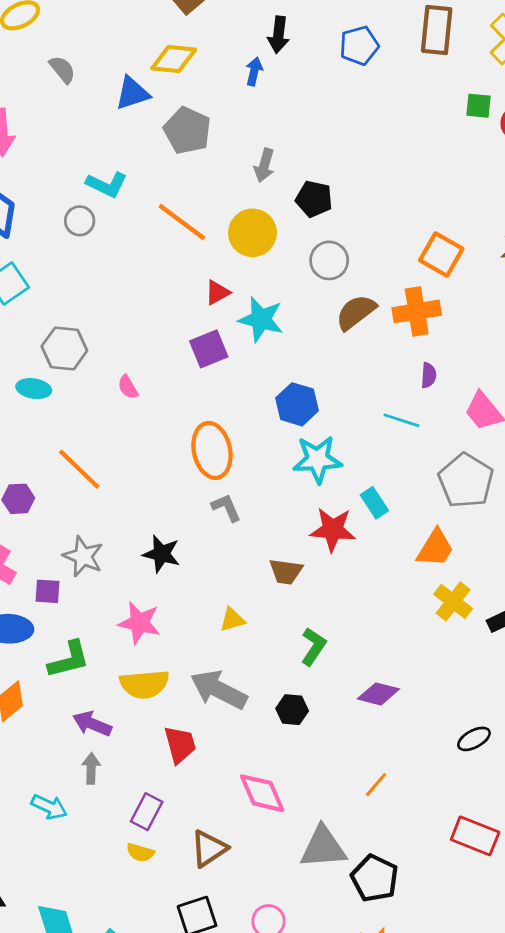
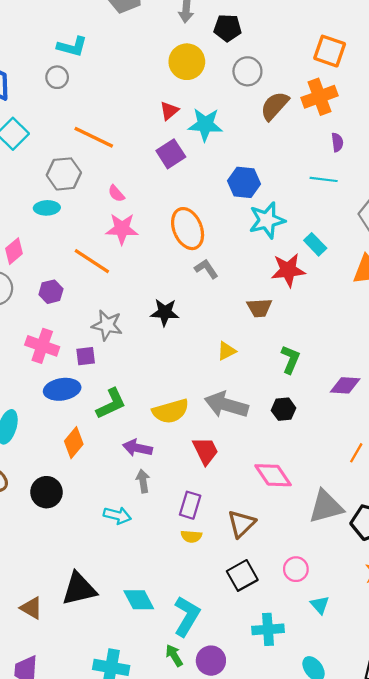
orange line: (182, 222) -> (94, 137), moved
pink star: (139, 623) -> (122, 229), moved

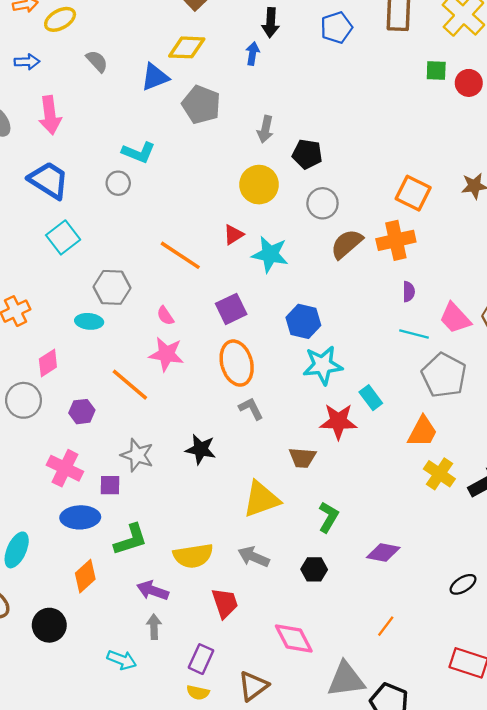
orange line: (94, 137) -> (180, 255), moved
purple square: (171, 154) -> (231, 309), moved
cyan line: (324, 179) -> (414, 334), moved
yellow triangle: (227, 351) -> (261, 499), size x1.8
gray arrow: (226, 405) -> (254, 557), size x0.7

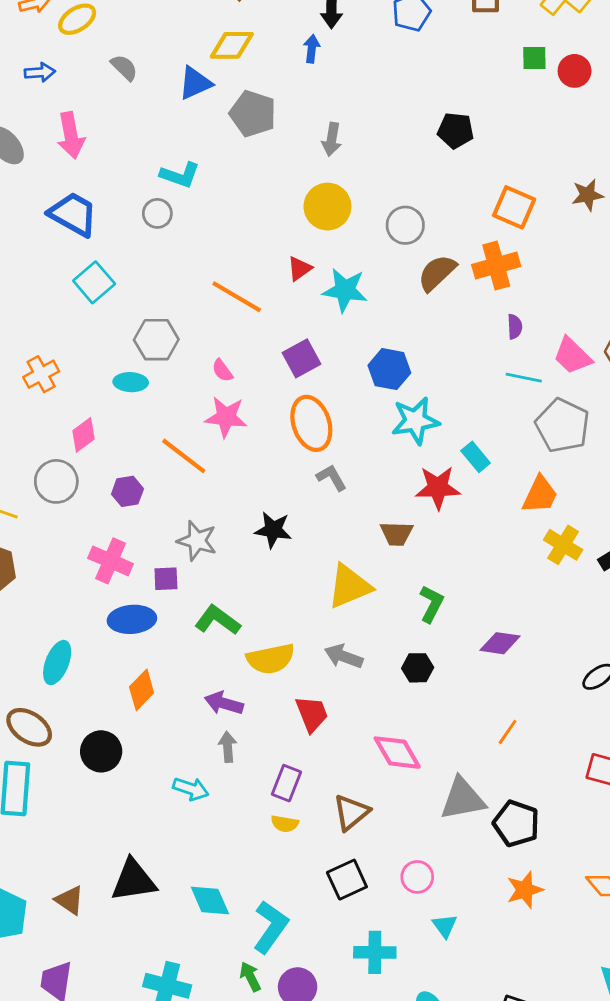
black pentagon: (307, 154) -> (456, 130), moved
green L-shape: (131, 540) -> (217, 620), moved, turned -123

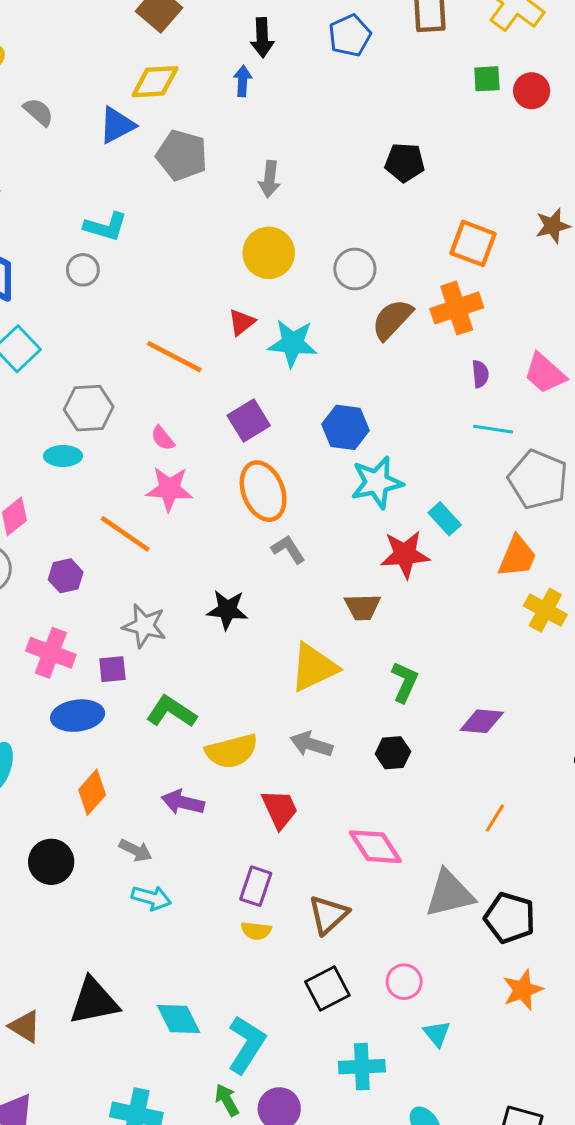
pink trapezoid: (572, 356) -> (545, 373), moved
gray arrow: (228, 747) -> (136, 850), moved, turned 124

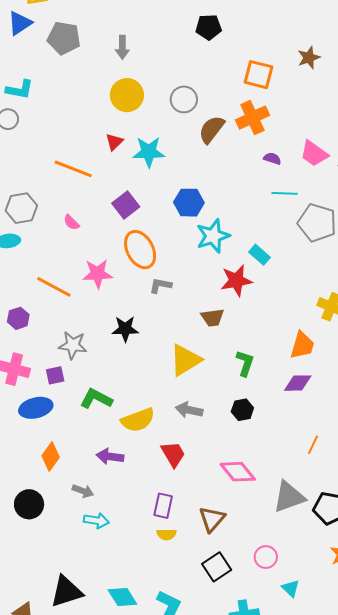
purple semicircle: (480, 374) -> (272, 159), turned -60
pink star: (169, 489) -> (98, 274), moved
gray L-shape: (288, 549) -> (160, 285), turned -40
orange trapezoid: (517, 557) -> (302, 345), moved

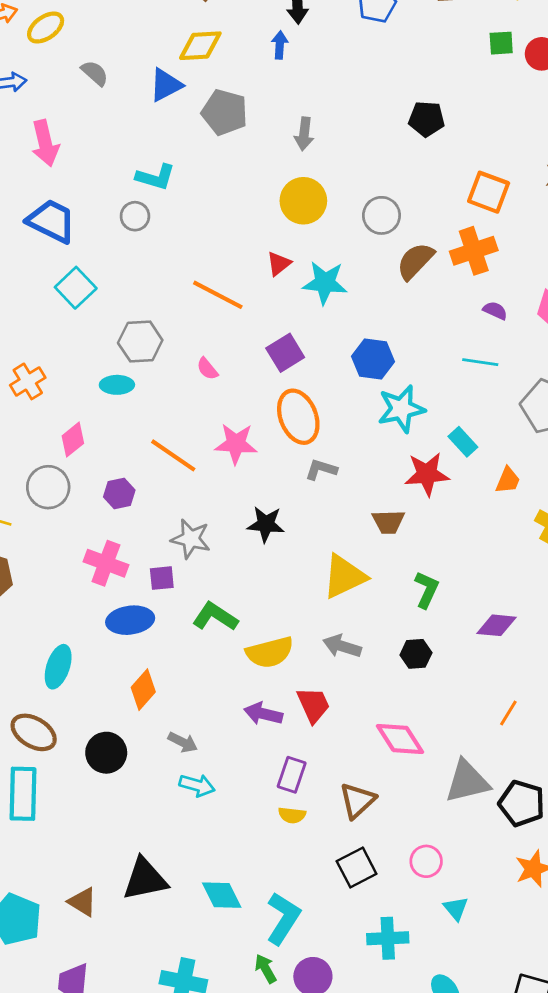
cyan line: (284, 193) -> (480, 362), moved
orange trapezoid: (302, 345) -> (508, 480), moved, size x0.7
purple arrow: (110, 457) -> (263, 714), moved

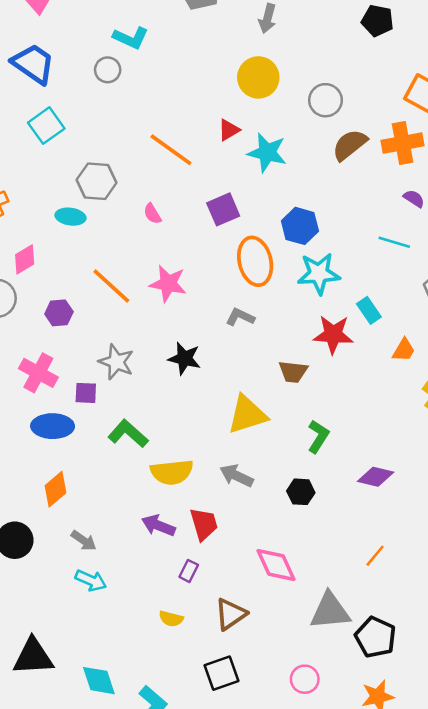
orange ellipse: (298, 417) -> (255, 261), moved
purple rectangle: (292, 775) -> (189, 571), moved, size x0.7
pink circle: (426, 861) -> (305, 679), moved

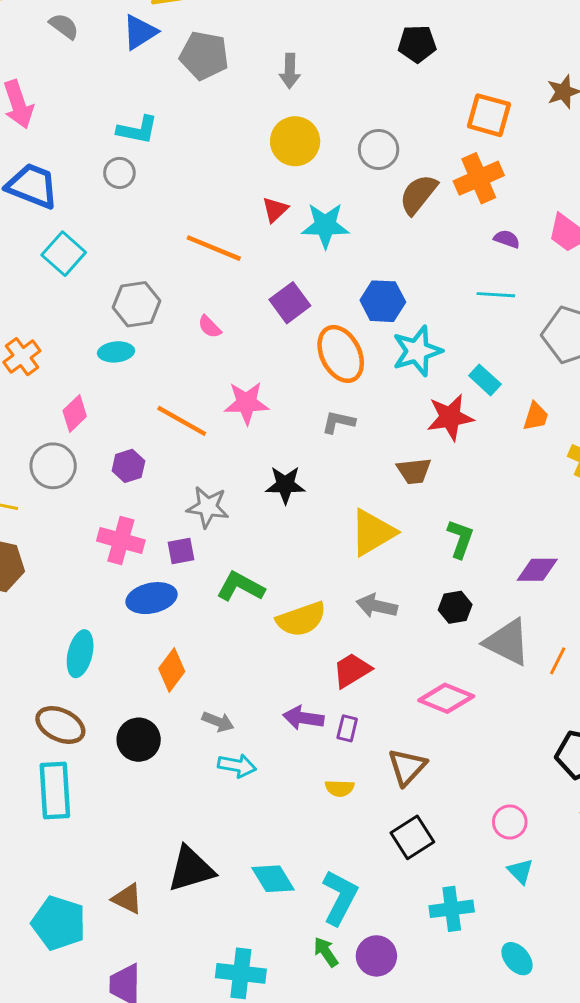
red trapezoid: (204, 524) -> (352, 670), turned -92
purple arrow: (158, 526) -> (303, 718), moved
pink diamond: (276, 565) -> (446, 698), turned -30
gray triangle: (330, 611) -> (507, 642), moved, turned 45

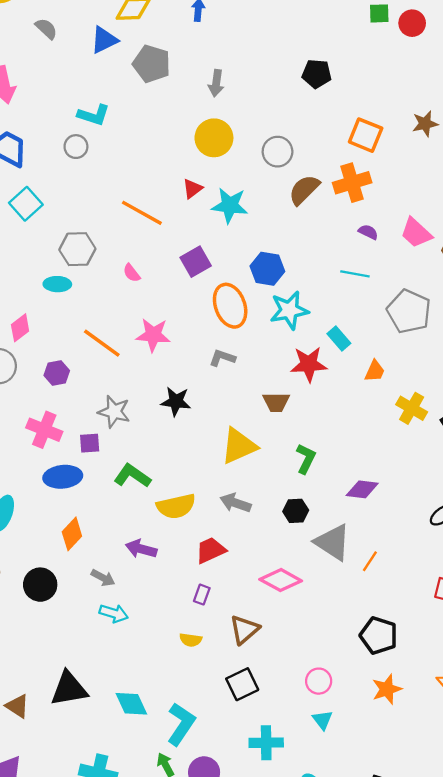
purple arrow: (303, 718) -> (141, 549), moved

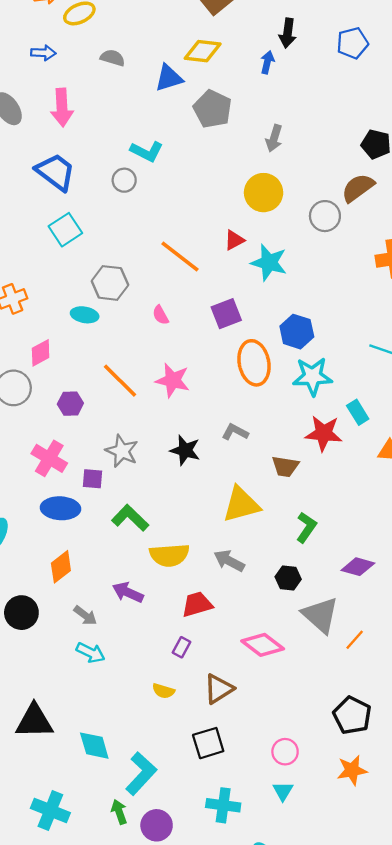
gray semicircle: (46, 29) -> (113, 58), turned -35
brown semicircle: (304, 190) -> (358, 188), moved
gray L-shape: (222, 358) -> (235, 432), moved

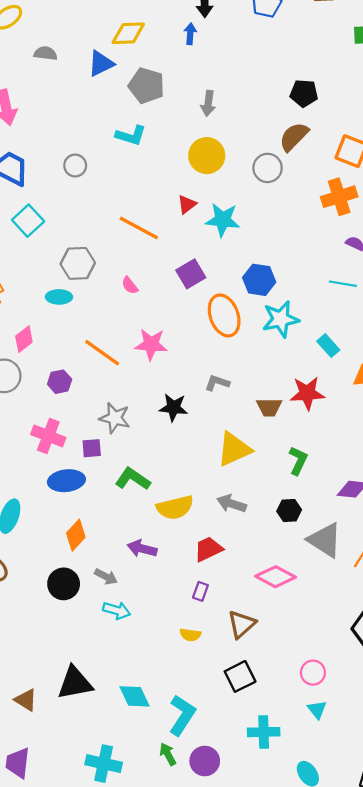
cyan L-shape: (147, 151) -> (131, 135), moved
red star: (324, 433) -> (307, 393), moved
black circle: (21, 613) -> (64, 584), moved

